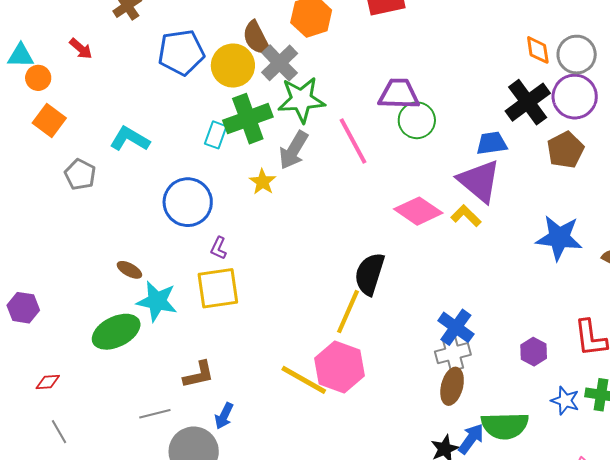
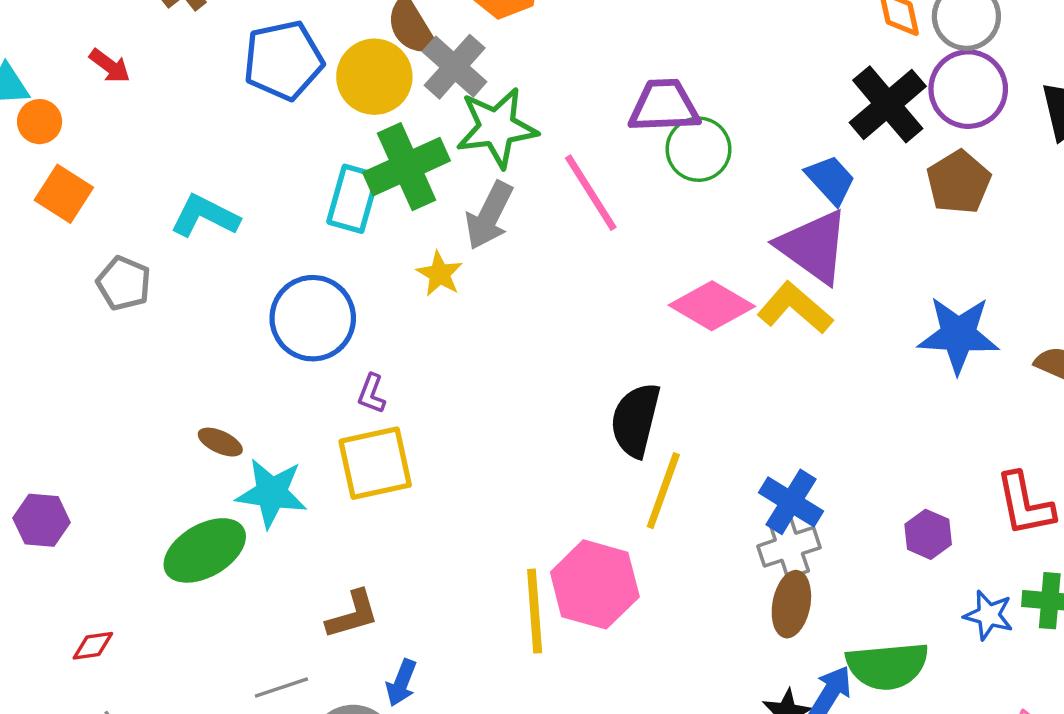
cyan rectangle: (216, 135) -> (353, 199), size x1.4
blue trapezoid: (492, 143) -> (830, 180), turned 60
yellow L-shape: (466, 216) -> (795, 308), size x1.4
yellow line: (348, 312) -> (663, 491), moved
yellow line: (304, 380) -> (535, 611), turned 60

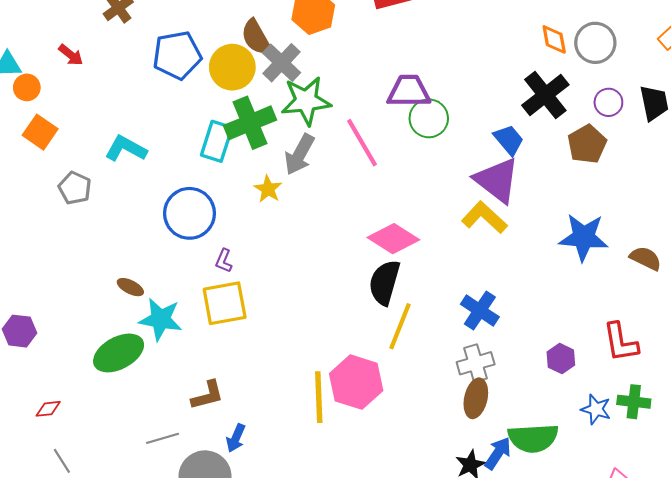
purple circle: (968, 89) -> (608, 102), moved, size x0.6
pink diamond: (712, 306) -> (393, 239), moved
blue cross: (791, 502) -> (480, 310), moved

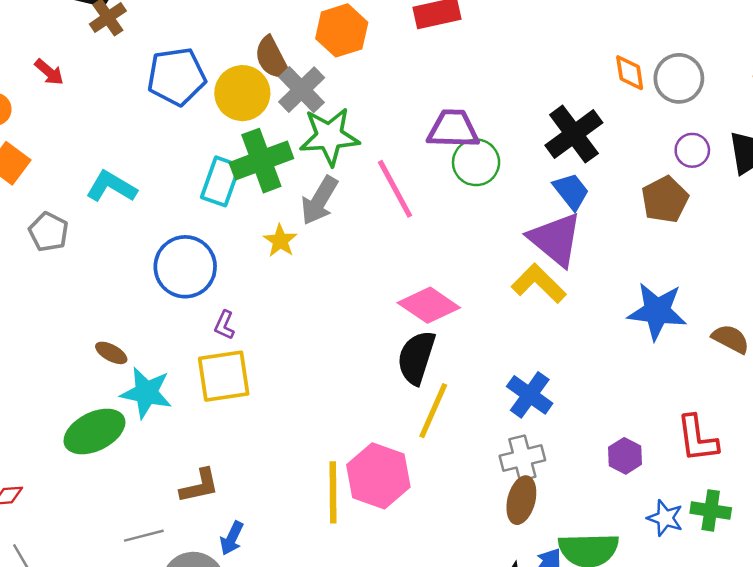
black cross: (545, 95) -> (574, 134), moved

